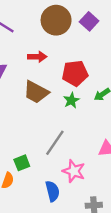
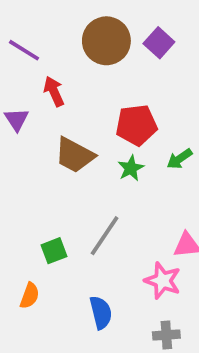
red arrow: (37, 57) -> (54, 91), moved, turned -114
green square: (22, 163) -> (54, 251), moved
pink star: (74, 171) -> (163, 281), moved

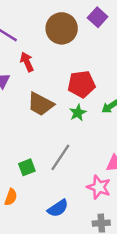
purple square: (159, 43) -> (98, 17), moved
blue semicircle: (101, 313) -> (58, 208), turned 70

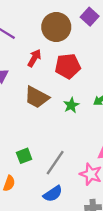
red arrow: (27, 62) -> (34, 58), moved, turned 54
red pentagon: (81, 84) -> (68, 66), moved
gray line: (60, 157) -> (55, 163), moved

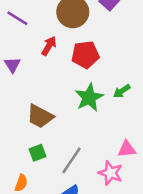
brown trapezoid: (37, 97) -> (40, 116), moved
green star: (71, 105) -> (89, 97), size x1.6

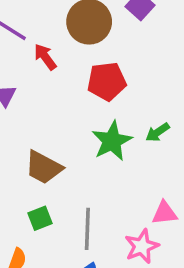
red arrow: (49, 46) -> (45, 57), moved, turned -66
gray line: (72, 160) -> (87, 229), turned -32
pink star: (110, 173) -> (142, 246), turned 30

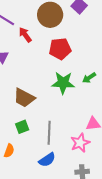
green star: (112, 141) -> (63, 83), turned 30

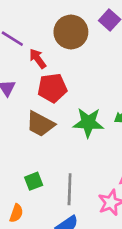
red pentagon: (60, 49) -> (52, 88), moved
brown trapezoid: (24, 98) -> (40, 124), moved

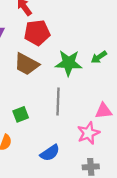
gray line: (70, 189) -> (58, 101), moved

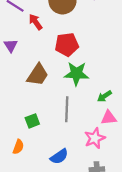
red pentagon: (37, 33) -> (67, 45), moved
green arrow: (99, 57) -> (104, 96), moved
brown trapezoid: (27, 64) -> (38, 75), turned -85

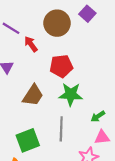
green square: (32, 121) -> (28, 140), size x1.6

